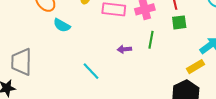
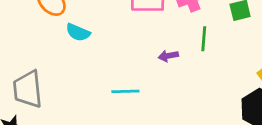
cyan line: (91, 71) -> (125, 91), turned -42

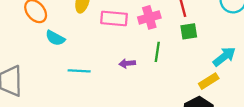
cyan line: (125, 91) -> (79, 71), moved

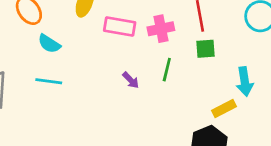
cyan arrow: (224, 57) -> (245, 81), turned 115
purple arrow: (127, 63) -> (131, 80), turned -133
cyan line: (79, 71) -> (49, 81), moved

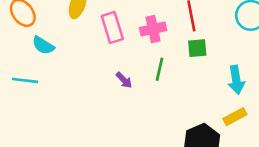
pink rectangle: (120, 27) -> (112, 27), turned 64
cyan line: (49, 81) -> (25, 80), moved
yellow rectangle: (224, 109) -> (235, 117), moved

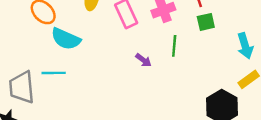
cyan semicircle: (43, 45) -> (66, 39), size x1.4

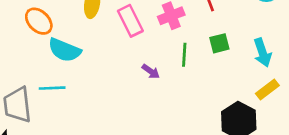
green square: (206, 22) -> (219, 43), moved

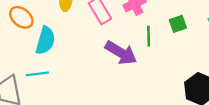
cyan semicircle: (64, 50) -> (45, 41), turned -92
purple arrow: (151, 71) -> (121, 53), size x2.0

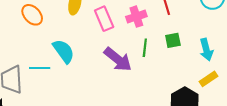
cyan semicircle: (45, 41) -> (64, 51), moved, turned -60

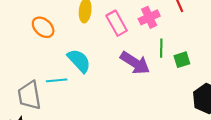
green square: (173, 40) -> (182, 60), moved

